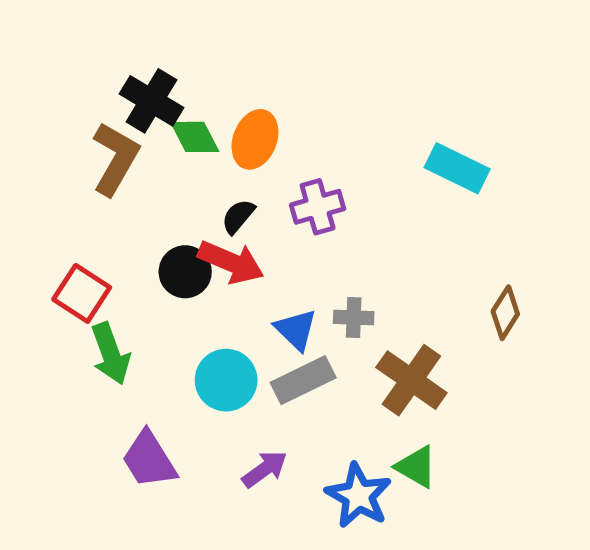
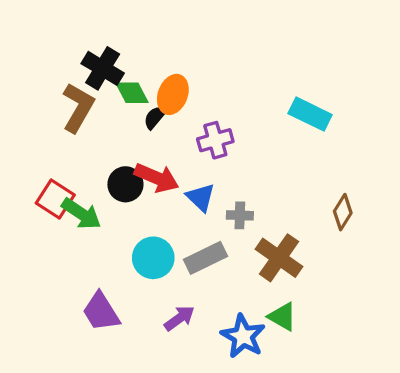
black semicircle: (238, 216) -> (155, 117), moved
blue triangle: (296, 330) -> (201, 197), moved
green arrow: (111, 354) -> (81, 214), moved, turned -36

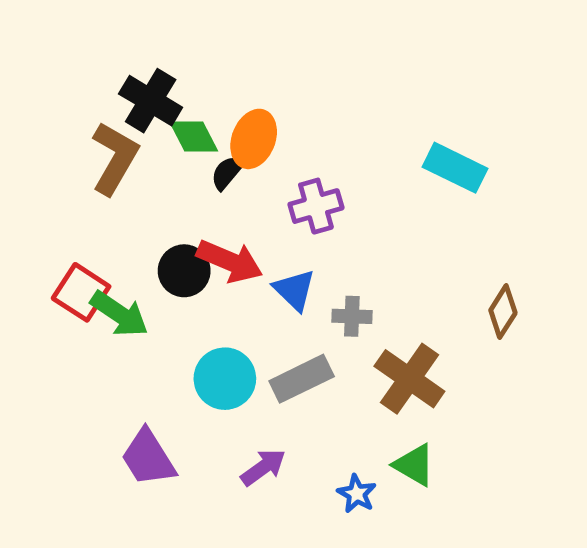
blue star: (243, 336) -> (357, 494), size x0.6

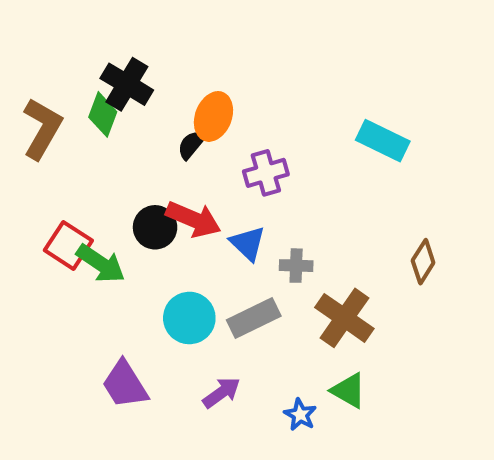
green diamond: (194, 137) -> (103, 114), moved, turned 48
brown L-shape: (115, 158) -> (42, 129), moved

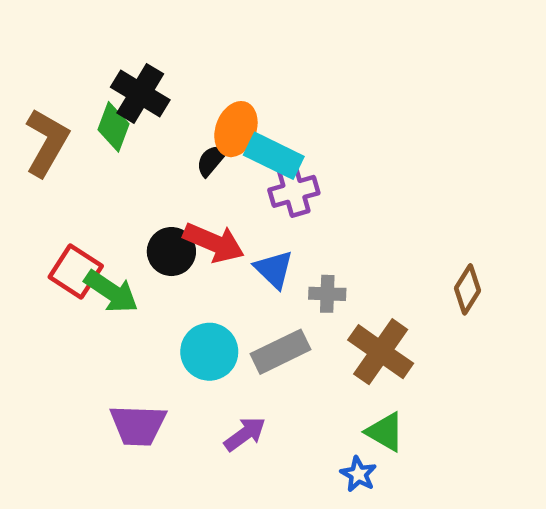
cyan rectangle: (383, 141) -> (274, 156), moved
purple trapezoid: (125, 384) -> (138, 425), turned -56
blue star: (300, 415) -> (358, 474), moved

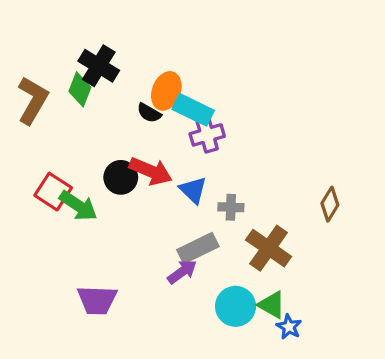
black semicircle: (211, 160) -> (149, 113), turned -100
cyan circle: (209, 352) -> (236, 306), moved
purple arrow: (245, 434) -> (182, 272), moved
blue star: (358, 474) -> (289, 327), moved

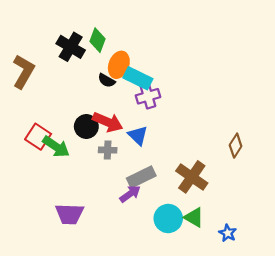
green diamond: (80, 89) -> (98, 40), moved
gray cross: (231, 207) -> (108, 150), moved
blue star: (289, 327) -> (228, 233), moved

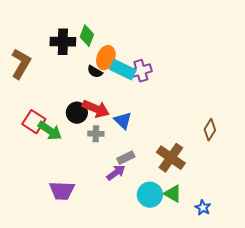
black cross: (71, 47) -> (63, 42), turned -30
purple cross: (148, 96) -> (141, 71), moved
gray rectangle: (141, 177) -> (126, 158), size x0.7

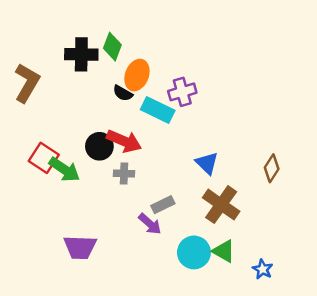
cyan rectangle: (123, 70) -> (158, 110), moved
blue triangle: (123, 121) -> (207, 163), moved
purple arrow: (116, 173) -> (150, 224), turned 78

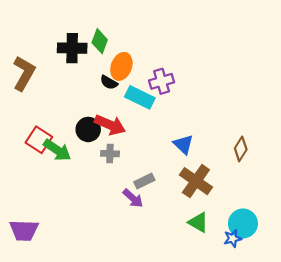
purple trapezoid: (80, 247) -> (24, 230), moved
cyan circle: (194, 252) -> (243, 223), moved
blue star: (263, 269) -> (233, 238), turned 30

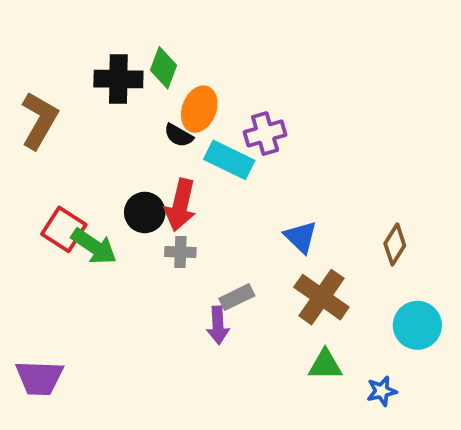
red arrow: (110, 125) -> (180, 205), turned 80
purple arrow: (133, 198) -> (218, 325), turned 45
green triangle: (198, 222) -> (325, 365), turned -30
cyan circle: (243, 223) -> (417, 325), moved

